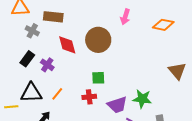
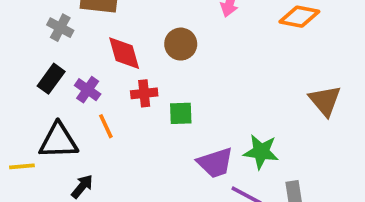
brown circle: (98, 40) -> (181, 44), size x0.7
orange line: (57, 94) -> (106, 126), moved, turned -64
red cross: (89, 97) -> (144, 93), moved

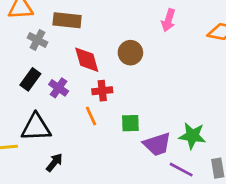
green square: (181, 113) -> (130, 123), moved
orange line: (106, 126) -> (91, 116), moved

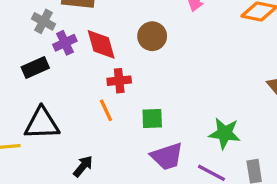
black rectangle: (30, 79) -> (35, 67), turned 30
purple cross: (59, 88) -> (65, 43), moved, turned 30
purple trapezoid: (157, 144) -> (167, 156), moved
black arrow: (54, 163) -> (83, 166), moved

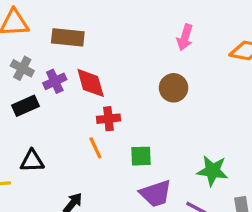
gray cross: (43, 21) -> (22, 68), moved
brown circle: (152, 36) -> (174, 88), moved
black triangle: (42, 123) -> (32, 161), size x0.7

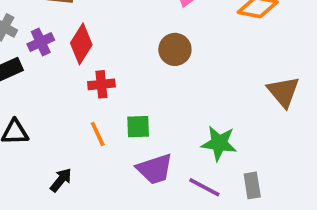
red diamond: (91, 83) -> (81, 44), turned 48
orange line: (95, 148) -> (98, 134), moved

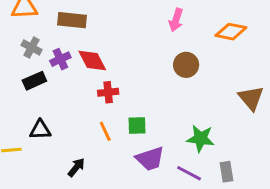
red diamond: (81, 44) -> (92, 60), turned -60
brown circle: (175, 49) -> (186, 65), moved

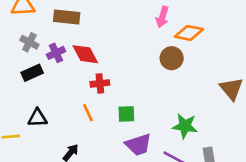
orange diamond: (231, 32) -> (189, 33), moved
orange line: (105, 131) -> (88, 113), moved

